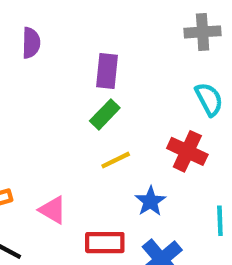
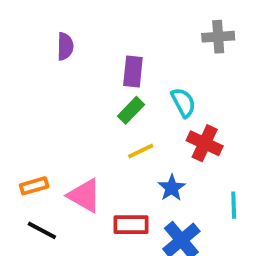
cyan semicircle: (209, 99) -> (183, 103), moved
pink triangle: (53, 210) -> (85, 196), size x1.4

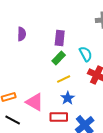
purple semicircle: (65, 46) -> (22, 34), moved
blue star: (172, 188) -> (68, 98), moved

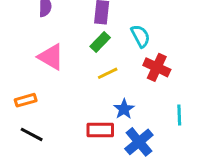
blue star: (68, 98) -> (124, 109), moved
pink triangle: (35, 102) -> (51, 57), moved

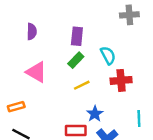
red cross: (157, 67) -> (121, 80), turned -30

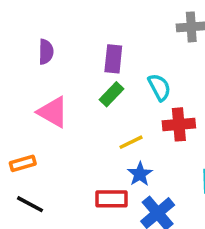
yellow line: (82, 85) -> (131, 142), moved

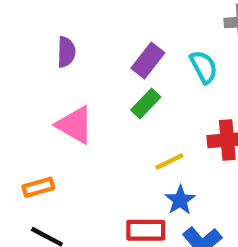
purple rectangle: (113, 59) -> (148, 61), turned 32
cyan semicircle: (159, 87) -> (204, 67), moved

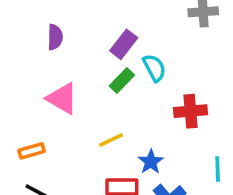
cyan semicircle: (204, 67) -> (154, 68), moved
yellow line: (169, 161) -> (111, 140), moved

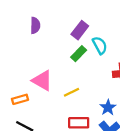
pink triangle: (62, 98) -> (42, 81), moved
blue star: (151, 162) -> (108, 108), moved

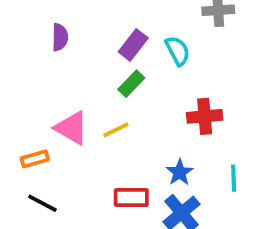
cyan semicircle: (100, 45) -> (178, 51), moved
yellow line: (72, 92) -> (116, 130), moved

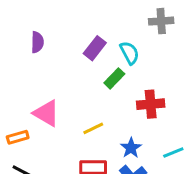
green rectangle: (131, 84) -> (114, 78), moved
yellow line: (116, 130) -> (93, 128), moved
cyan line: (234, 178) -> (173, 152), turned 70

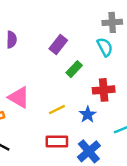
cyan semicircle: (129, 53) -> (105, 47), moved
blue star: (131, 148) -> (88, 115), moved

